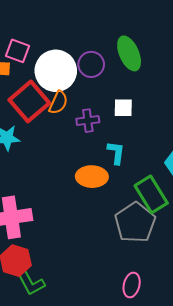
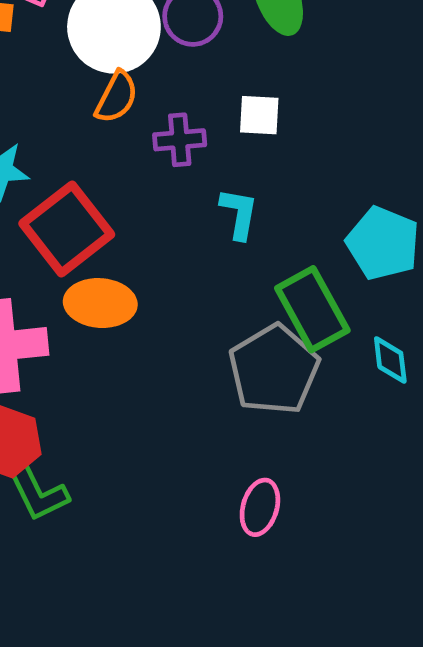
red square: (29, 101) -> (67, 229), moved
orange ellipse: (92, 177) -> (100, 303), moved

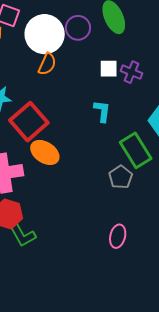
purple cross: (180, 140) -> (131, 72), moved, turned 30
orange ellipse: (100, 303) -> (45, 152), turned 32
gray pentagon: (274, 370) -> (121, 177), size x0.6

